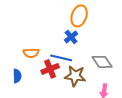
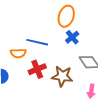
blue cross: (71, 37) -> (72, 37), moved
blue line: (61, 58) -> (37, 42), moved

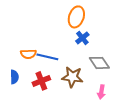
blue line: (37, 42) -> (47, 57), moved
red cross: (37, 69) -> (41, 81), moved

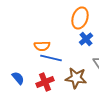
orange semicircle: (28, 54) -> (42, 46), moved
blue semicircle: (14, 77) -> (18, 78), turned -40

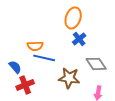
blue semicircle: (18, 78) -> (15, 67), moved
red cross: (45, 82) -> (25, 85), moved

